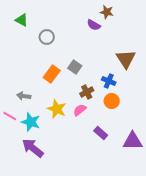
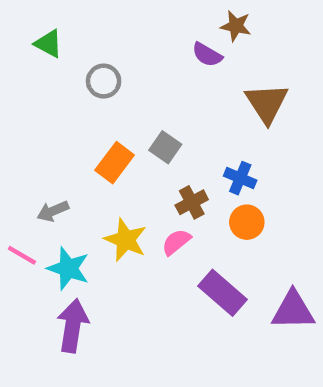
brown triangle: (126, 59) -> (267, 103), moved
gray arrow: (24, 96) -> (53, 211), turned -32
purple rectangle: (101, 133) -> (223, 293), size x1.5
purple arrow: (33, 148) -> (73, 326), turned 60

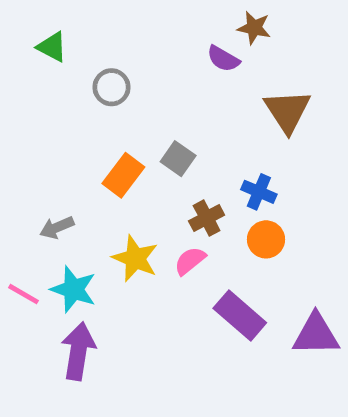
pink line: (22, 255) -> (24, 294), moved

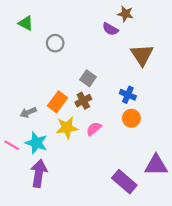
orange rectangle: (123, 175) -> (57, 102), moved
brown cross: (207, 218) -> (83, 101), moved
yellow star: (135, 258) -> (67, 128), turned -30
purple rectangle: (240, 315) -> (124, 182), moved

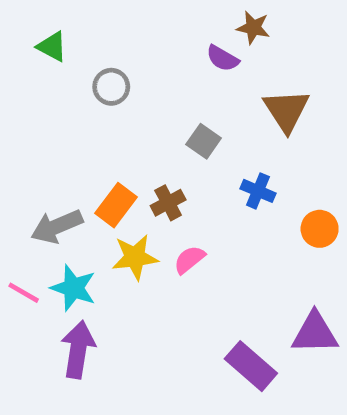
gray square: (88, 78) -> (204, 141), moved
gray arrow: (28, 112) -> (57, 226), size x1.5
orange circle: (131, 118) -> (320, 229), moved

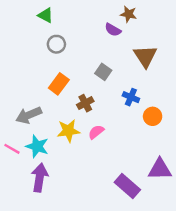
green triangle: (52, 47) -> (46, 15), moved
orange rectangle: (116, 205) -> (59, 84), moved
orange circle: (320, 229) -> (153, 116), moved

